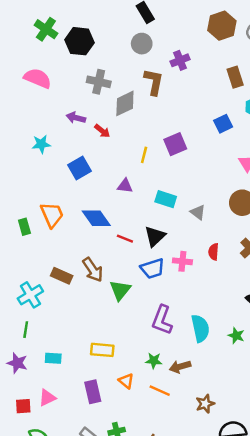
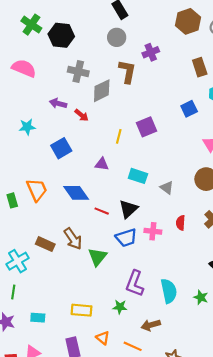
green star: (154, 361) -> (120, 307), moved

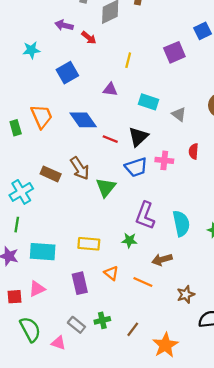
purple square: (146, 127) -> (174, 52), moved
cyan rectangle: (38, 318) -> (43, 252), size x1.6

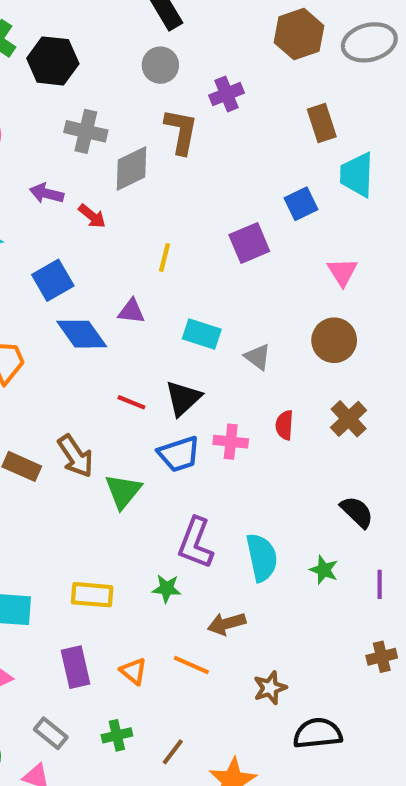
blue diamond: (83, 120) -> (82, 334), moved
orange triangle: (111, 273) -> (133, 671), moved
gray rectangle: (76, 325) -> (51, 733), moved

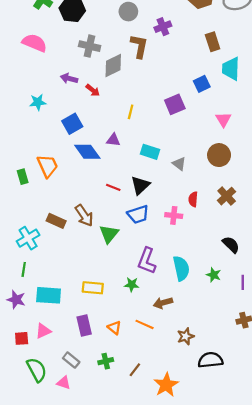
pink cross: (231, 442) -> (174, 215), moved

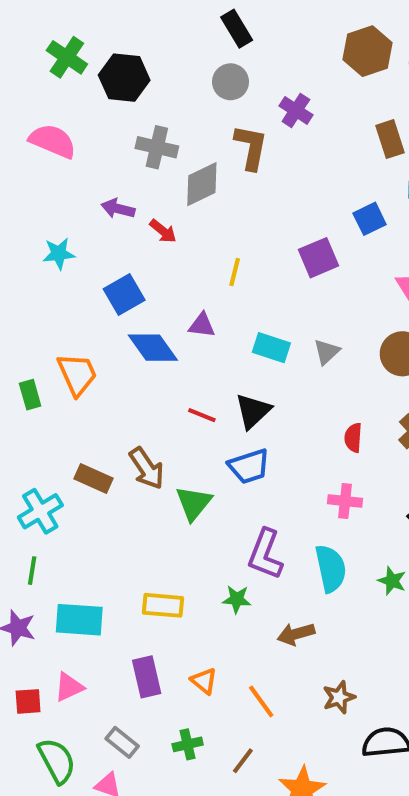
purple cross: (163, 27) -> (296, 110), turned -35
gray triangle: (179, 164) -> (327, 352), moved, turned 40
pink cross: (174, 215) -> (345, 501), moved
orange line: (145, 324) -> (261, 701), moved, turned 30

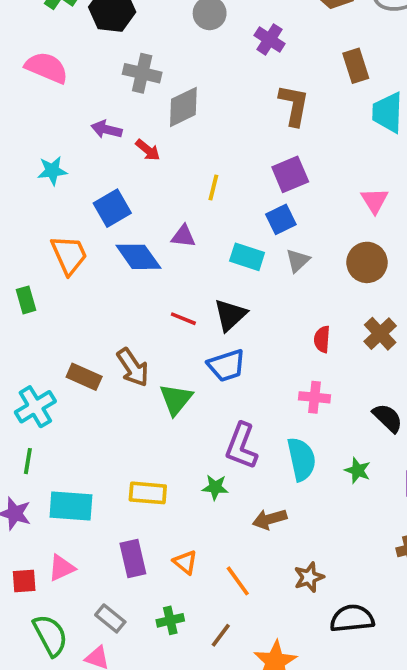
brown L-shape: (251, 147) -> (294, 105), moved
blue square: (370, 219) -> (281, 219), moved
orange trapezoid: (77, 374) -> (69, 255), moved

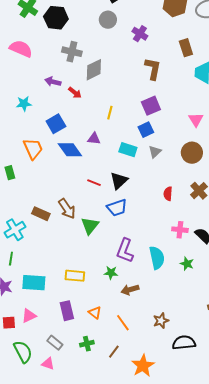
pink cross: (315, 397) -> (180, 230), moved
brown arrow: (270, 519) -> (130, 290), moved

